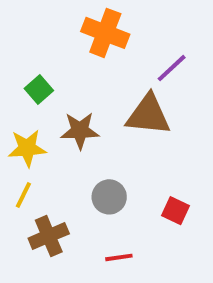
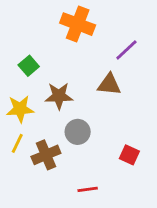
brown triangle: (148, 115) -> (109, 84), size x0.7
gray circle: (109, 197) -> (78, 132), moved
brown cross: (49, 236) -> (46, 155), moved

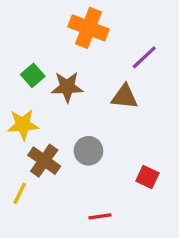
brown star: (59, 96) -> (67, 87), moved
yellow line: (17, 143) -> (20, 193), moved
brown cross: (46, 155) -> (44, 161), moved, turned -32

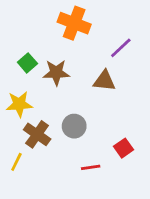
red square: (147, 177) -> (124, 148), turned 30
red line: (100, 216) -> (91, 167), moved

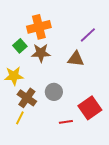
orange cross: (74, 23) -> (39, 27), moved, turned -35
red square: (124, 148) -> (90, 108), size x1.6
yellow line: (16, 162) -> (20, 118), moved

